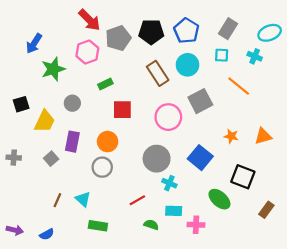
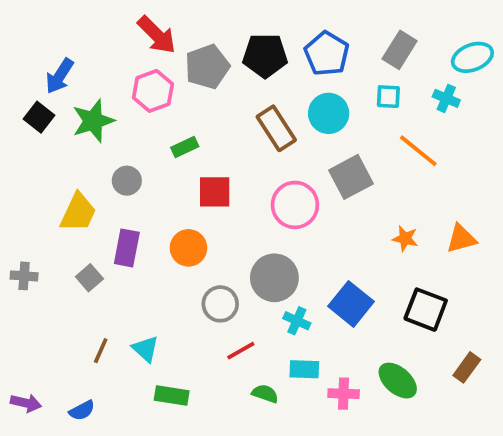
black square: (21, 104) -> (39, 117), moved, turned -35
blue square: (200, 158) -> (351, 304), moved
gray circle: (102, 167) -> (220, 304), moved
green ellipse: (219, 199) -> (398, 381), moved

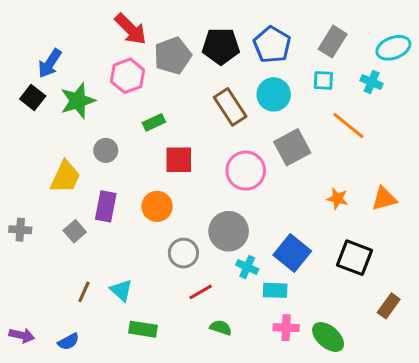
cyan rectangle: (304, 369) -> (275, 290), moved
green ellipse: (398, 381) -> (328, 337), moved

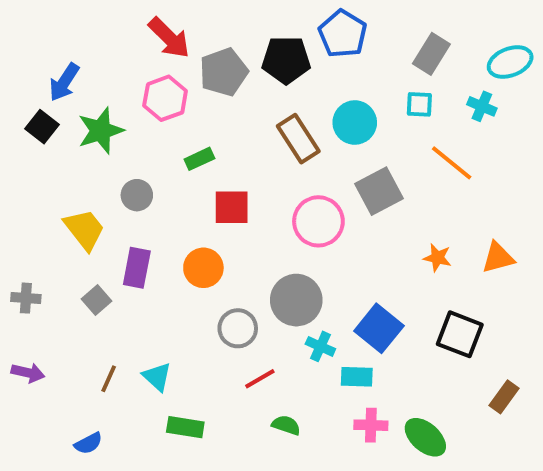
blue pentagon: (272, 45) -> (343, 34), moved
yellow trapezoid: (65, 177) -> (84, 229), turned -63
purple arrow: (22, 335) -> (28, 373), moved

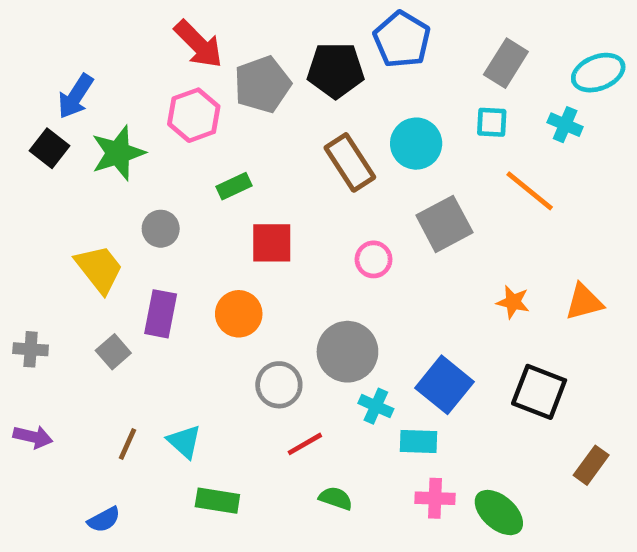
pink circle: (318, 221) -> (374, 259), size x0.6

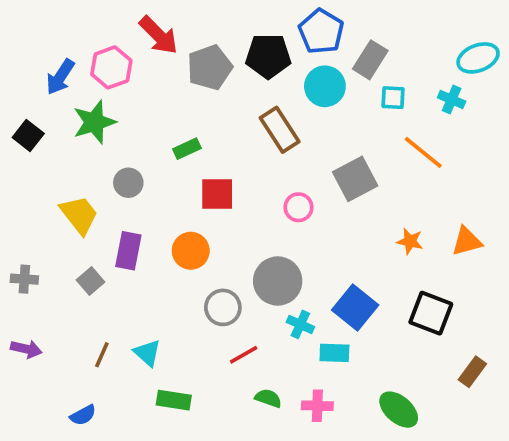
gray rectangle: (506, 63) -> (370, 60), moved
pink hexagon: (194, 115) -> (111, 67), moved
cyan circle: (416, 144) -> (325, 86), moved
black square: (49, 148) -> (28, 135), moved
pink cross: (435, 498) -> (317, 406), moved

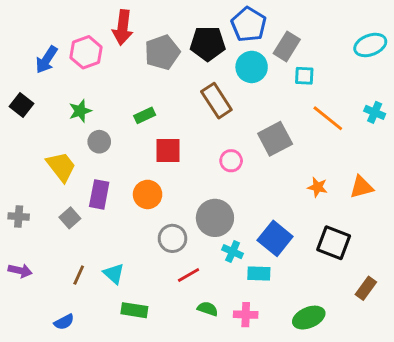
red arrow: (159, 35) -> (123, 27), turned 52
cyan cross: (452, 100) -> (375, 112), moved
green star: (94, 122) -> (80, 111), moved, size x0.7
green ellipse: (399, 410) -> (309, 318), turned -64

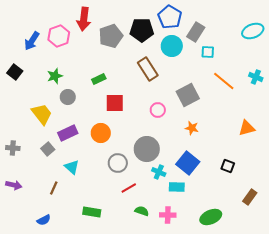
orange star: (318, 187) -> (192, 128), moved
purple rectangle: (99, 194) -> (68, 133), turned 54
black square: (334, 243) -> (228, 166), size x0.6
cyan triangle: (114, 274) -> (72, 167), moved

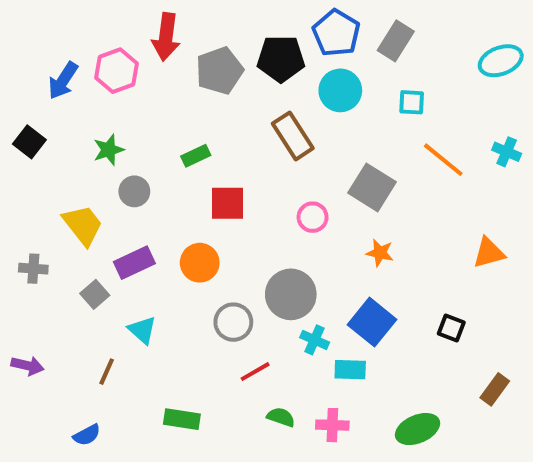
gray rectangle: (196, 32) -> (396, 41), moved
gray square: (188, 95) -> (372, 187), turned -30
gray cross: (13, 148) -> (33, 269), moved

